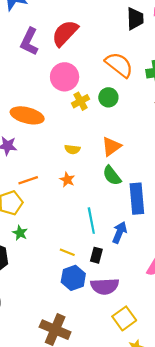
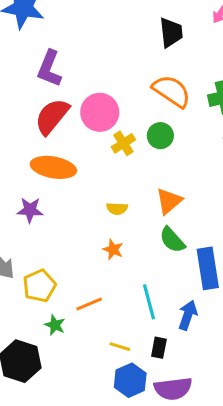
black trapezoid: (135, 19) -> (171, 33), moved
red semicircle: (65, 33) -> (52, 116), moved
orange line: (28, 180) -> (89, 304), moved

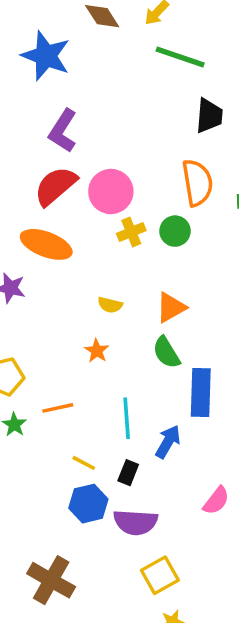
orange semicircle: (172, 91) -> (197, 183), turned 36

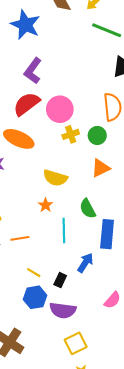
yellow semicircle: (110, 305) -> (55, 178), size x1.6
orange triangle: (171, 307) -> (101, 168), moved
cyan line: (127, 418) -> (64, 230), moved

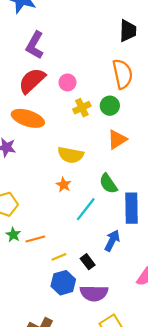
pink circle: (60, 109) -> (67, 82), size x0.6
cyan line: (64, 230) -> (86, 209), turned 45
orange line: (20, 238) -> (35, 239), moved
yellow line: (34, 273) -> (59, 257), turned -48
black rectangle: (60, 280) -> (88, 262), turned -56

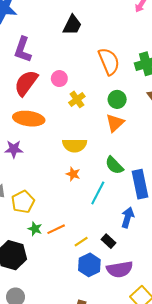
black trapezoid: (128, 31) -> (72, 25), moved, turned 35
green circle: (110, 106) -> (117, 99), moved

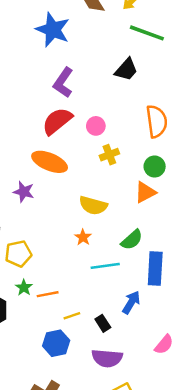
green semicircle: (114, 165) -> (132, 240), turned -102
cyan line: (98, 193) -> (105, 266), turned 40
blue hexagon: (89, 265) -> (56, 343), moved

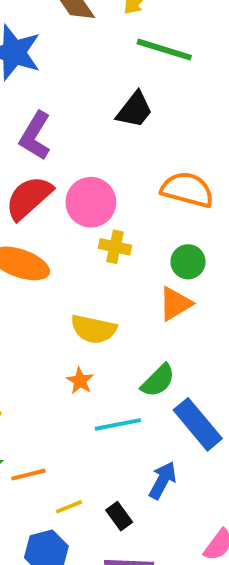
orange semicircle: (157, 121) -> (187, 190), turned -64
pink circle: (96, 126) -> (91, 202), size x1.6
yellow cross: (109, 155) -> (115, 247), turned 36
blue rectangle: (155, 269) -> (198, 424), turned -40

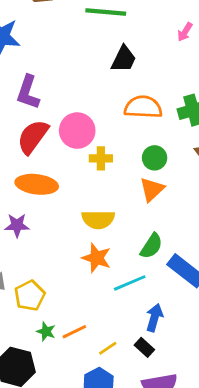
black trapezoid: (135, 110) -> (124, 59), moved
orange star: (80, 381) -> (96, 258), size x1.5
blue arrow: (163, 480) -> (154, 318), moved

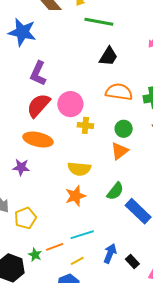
orange star: (96, 258) -> (75, 196), turned 30
cyan line: (130, 283) -> (82, 235), moved
blue arrow: (154, 318) -> (110, 253), moved
green star: (46, 331) -> (35, 255), moved
black rectangle: (144, 347) -> (132, 262), moved

